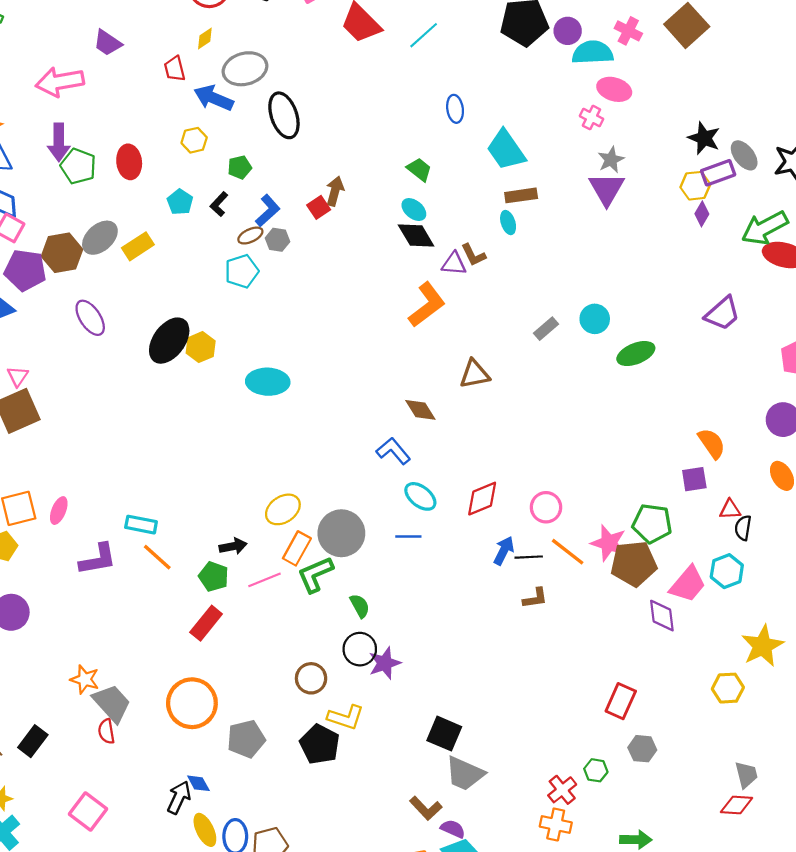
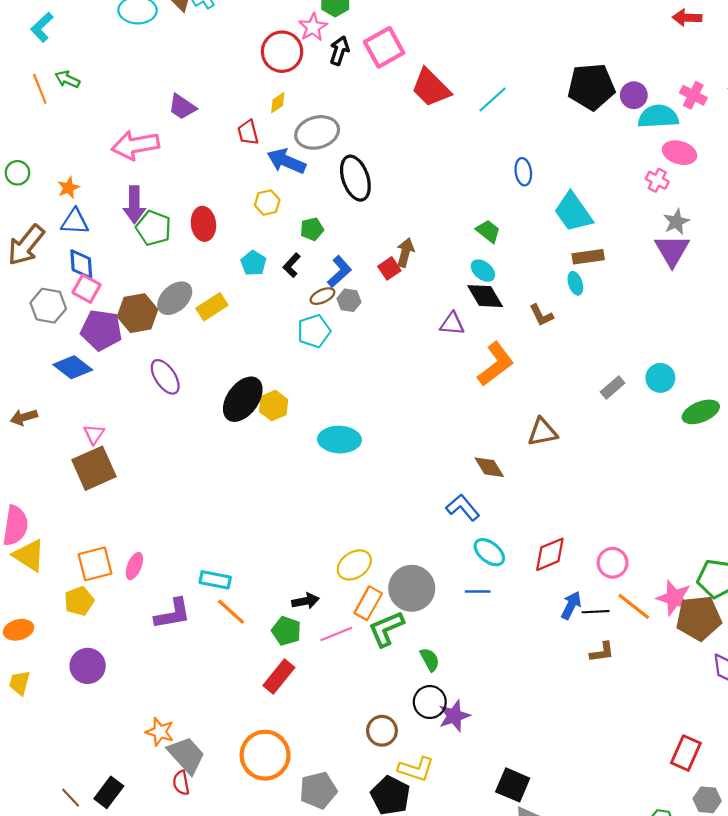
purple triangle: (454, 264) -> (452, 324), moved

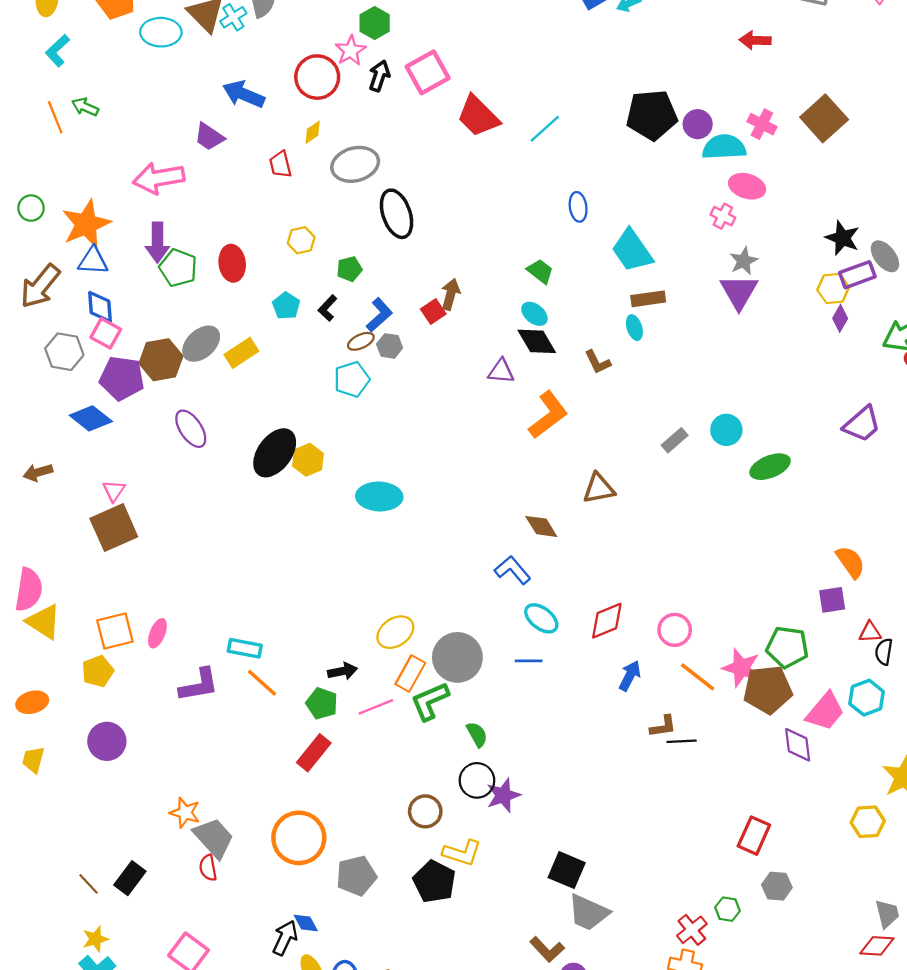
blue arrow: (286, 161) -> (244, 94), moved
orange star: (68, 188) -> (86, 224), size x2.0
black line: (596, 612) -> (682, 741), moved

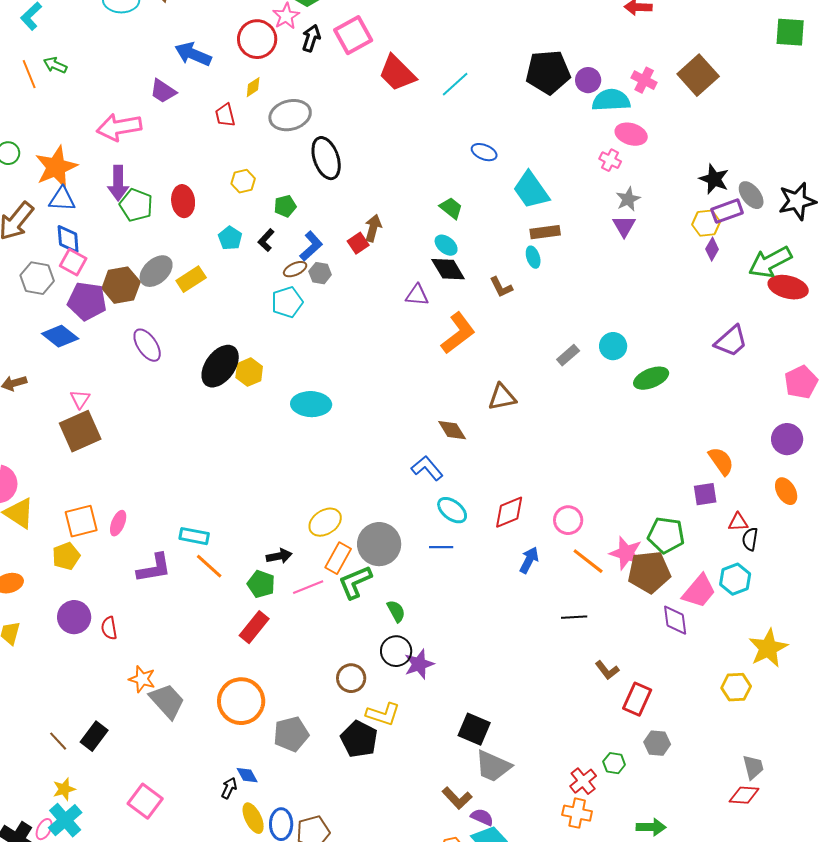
blue ellipse: (578, 207) -> (484, 152), turned -60
purple triangle: (739, 292) -> (624, 226), size x0.7
brown L-shape: (663, 726) -> (607, 670), moved, turned 60
red semicircle: (208, 868) -> (109, 628), moved
black arrow: (285, 938) -> (229, 788), size x0.7

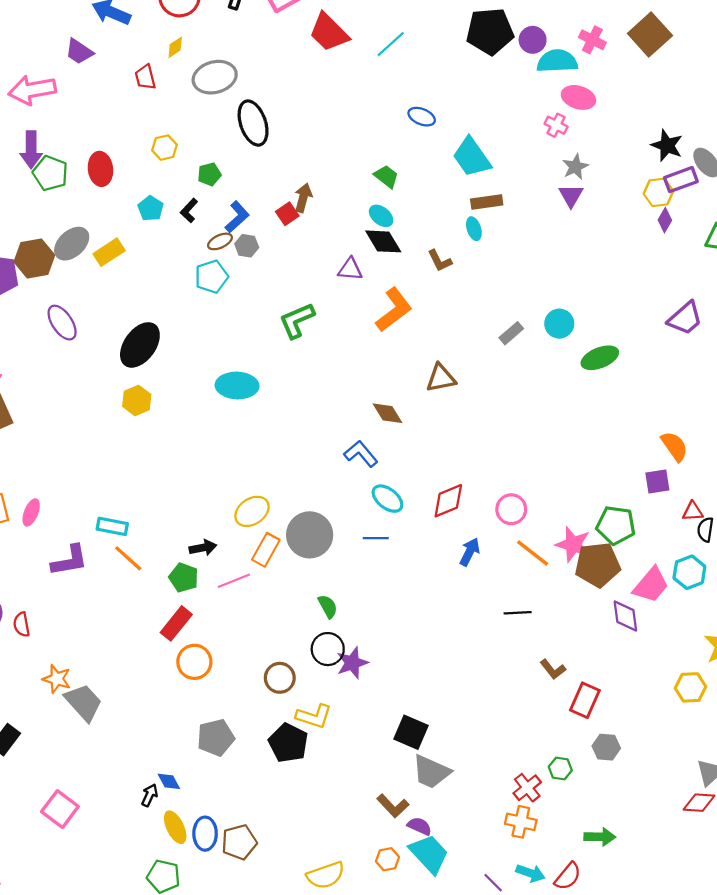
yellow hexagon: (249, 372) -> (137, 400), moved
green L-shape: (355, 582) -> (297, 320), moved
orange circle: (241, 701) -> (194, 662), moved, size x0.7

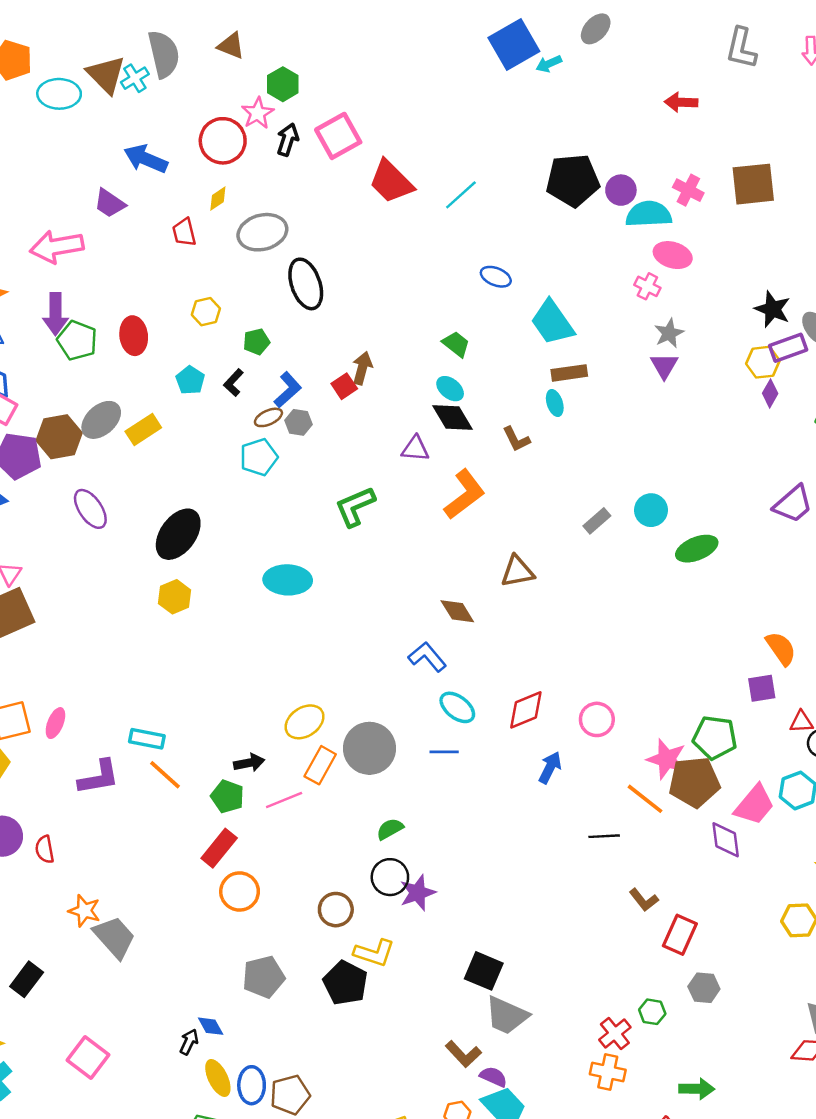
brown square: (650, 34) -> (753, 184), turned 36
orange line: (533, 553) -> (645, 799), moved
green semicircle: (328, 606) -> (390, 829), turned -90

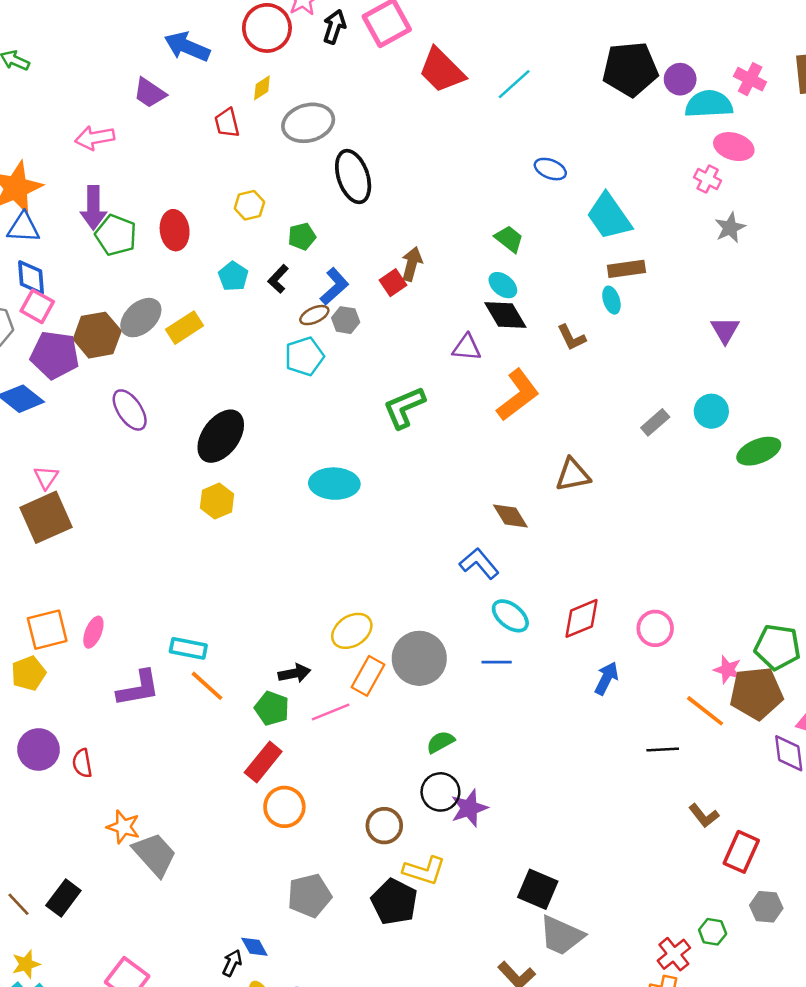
pink arrow: (57, 247) -> (95, 138), size x0.7
purple triangle: (664, 366) -> (725, 330), moved
pink star: (667, 759) -> (728, 670), size x0.7

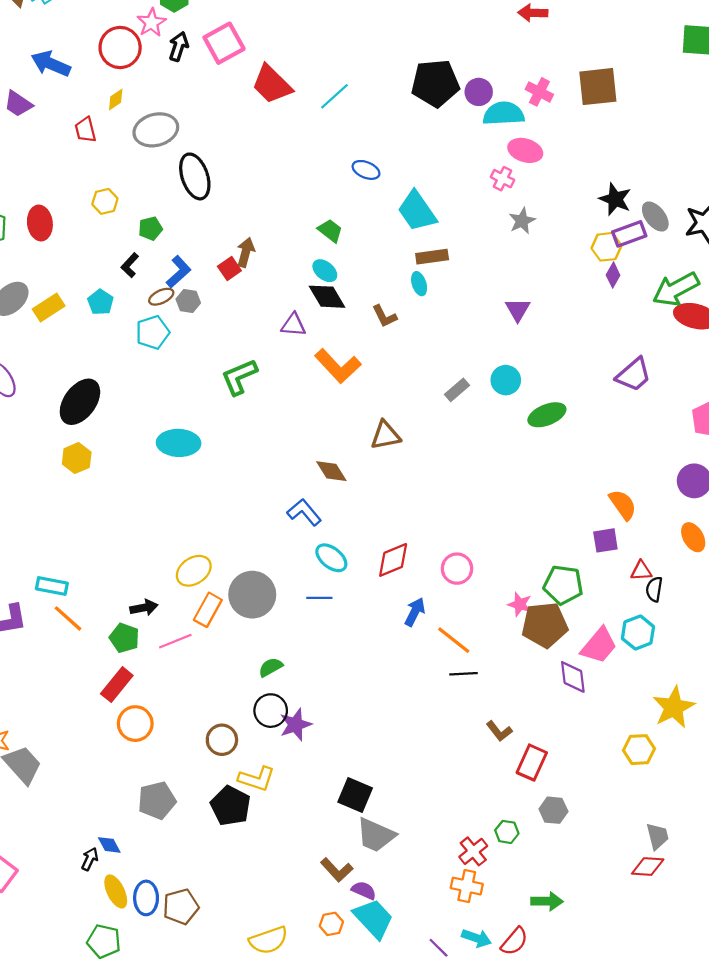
cyan pentagon: (233, 276) -> (101, 302), moved
orange L-shape: (518, 395) -> (338, 366), turned 84
orange line: (705, 711) -> (454, 640), moved

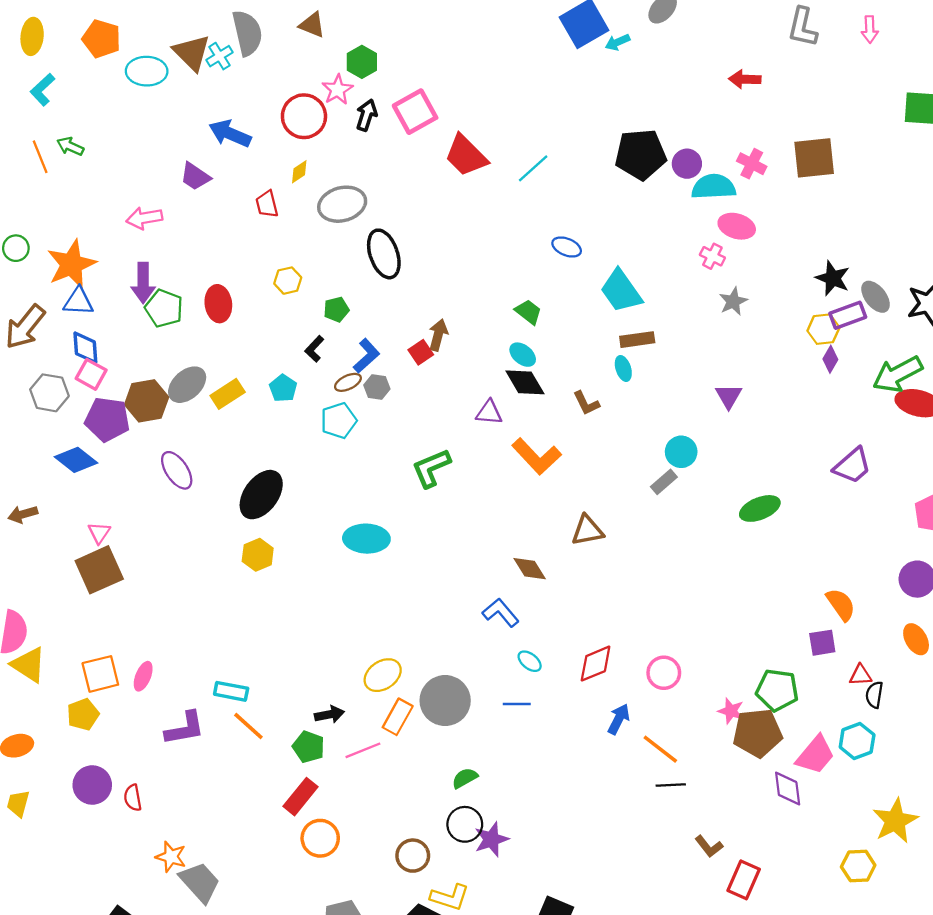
cyan circle: (506, 380) -> (681, 452), moved
cyan ellipse: (331, 558) -> (530, 661), size x0.7

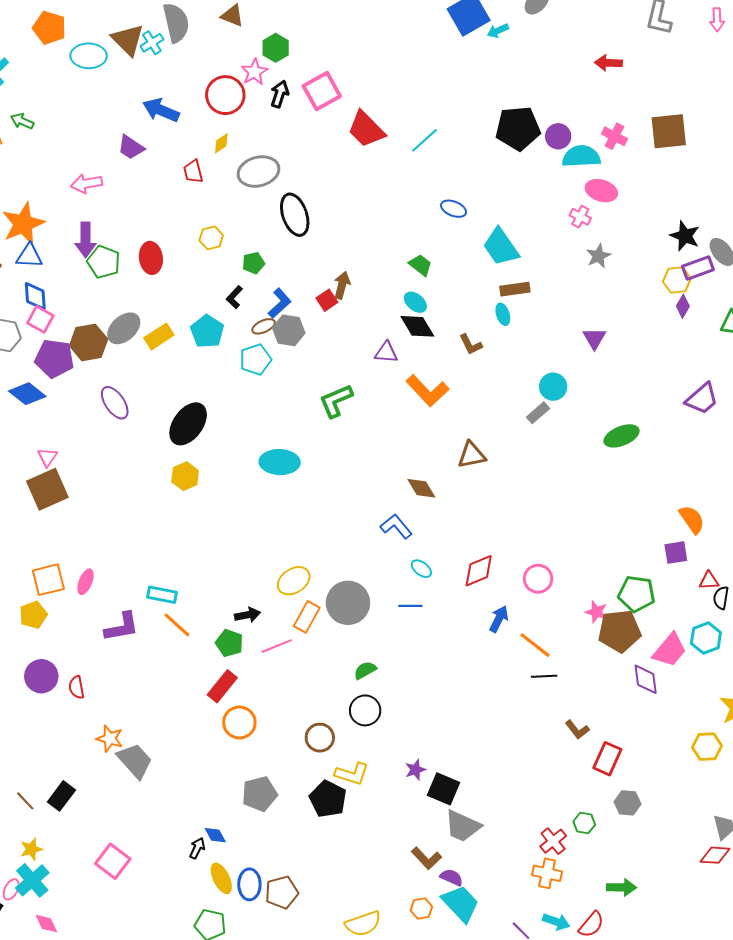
gray hexagon: (377, 387) -> (289, 330), size x1.4
cyan pentagon: (283, 388) -> (207, 331), size x1.4
purple star: (491, 839) -> (415, 770), moved, size x0.7

